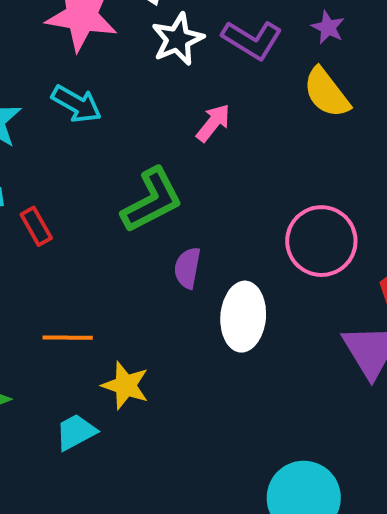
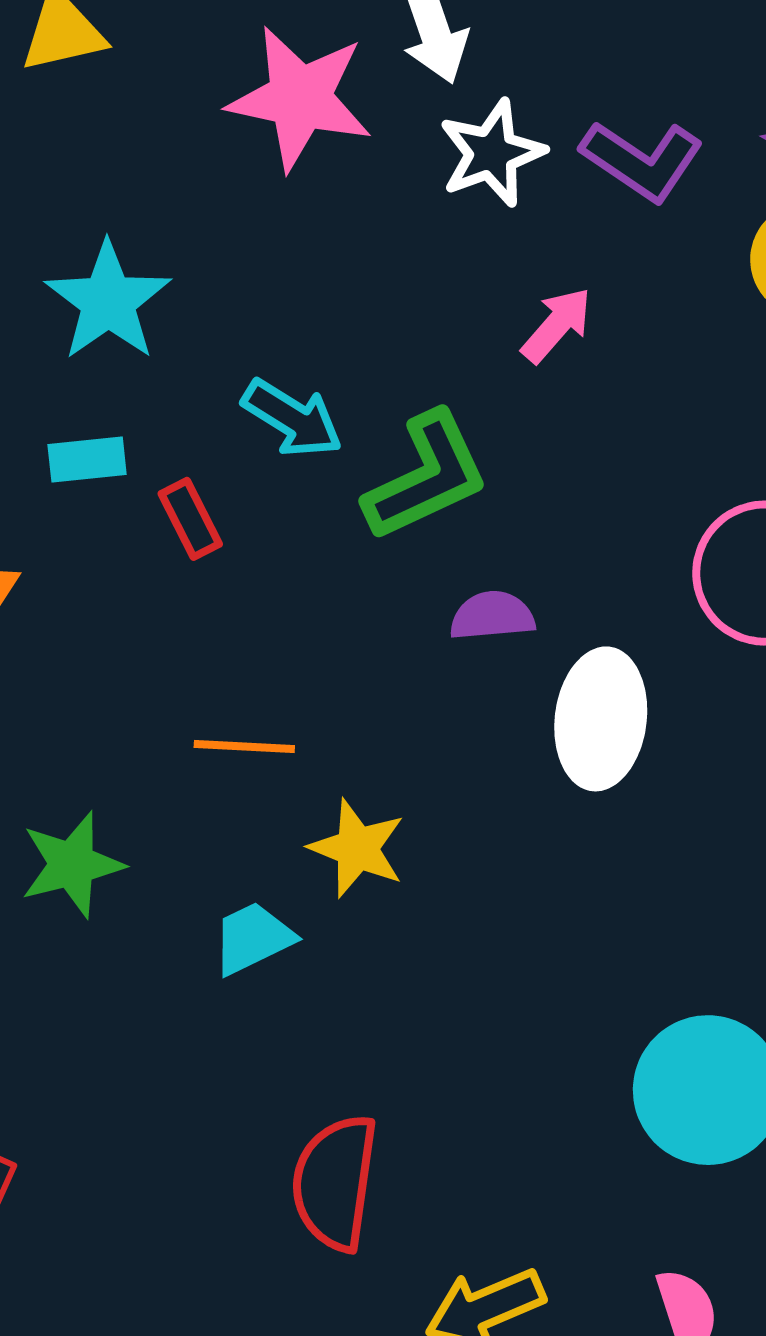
cyan arrow: (76, 104) -> (292, 418), moved
purple semicircle: (187, 268) -> (492, 616), turned 72

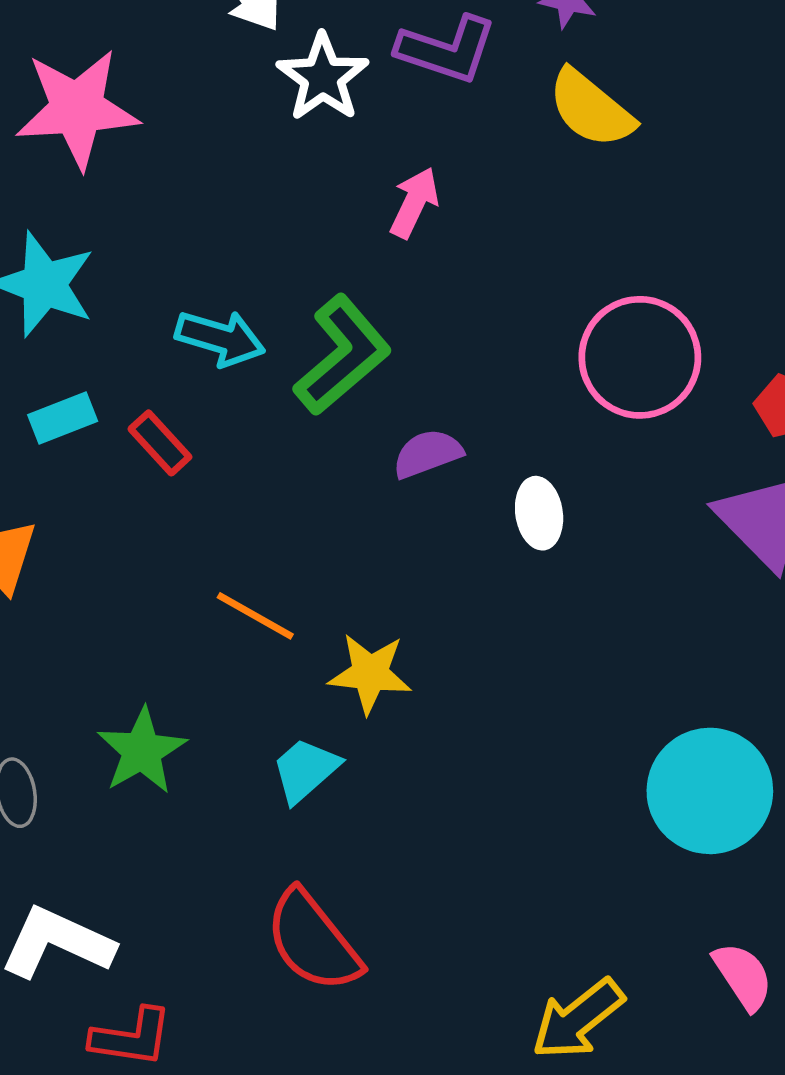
pink star: (300, 98) -> (77, 109), moved
white ellipse: (601, 719) -> (539, 513), size x0.6
orange line: (244, 746) -> (255, 616), turned 42
red semicircle: (335, 1182) -> (313, 941), moved, turned -31

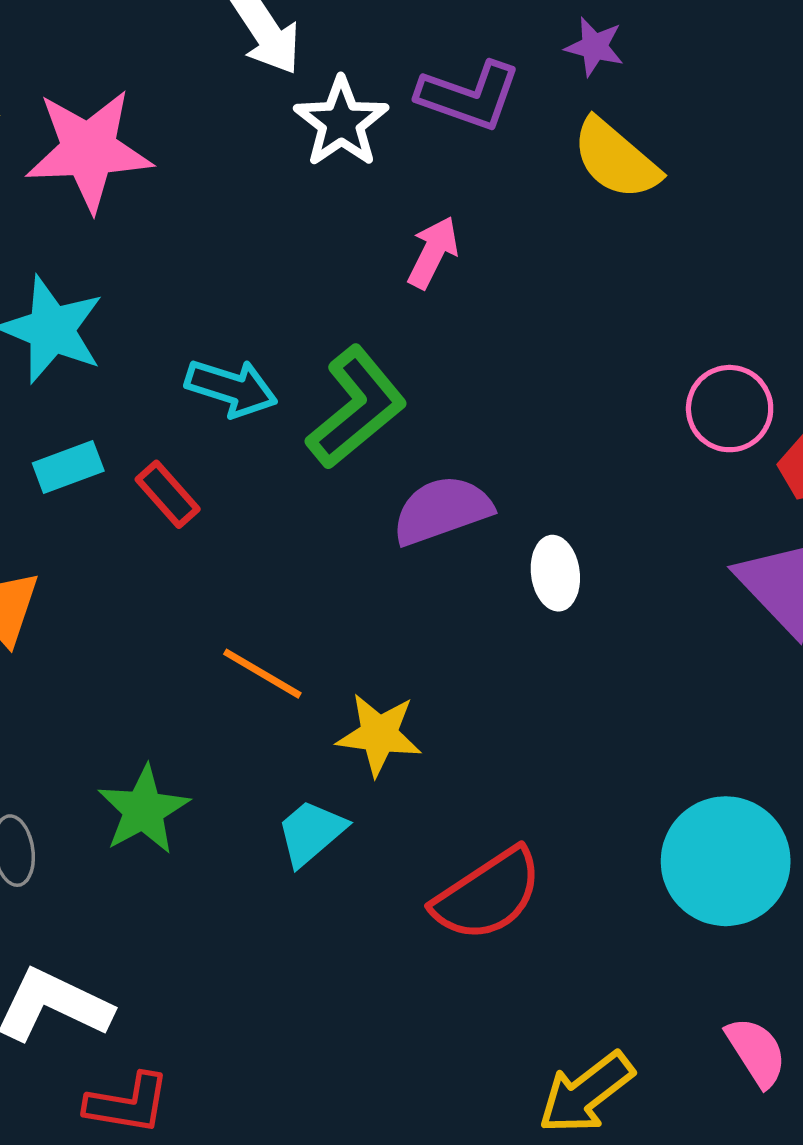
pink circle: (640, 357) -> (730, 409), moved, size x0.7
purple semicircle: (427, 454) -> (442, 510), size x1.4
red semicircle: (313, 941) -> (488, 895), moved, turned -86

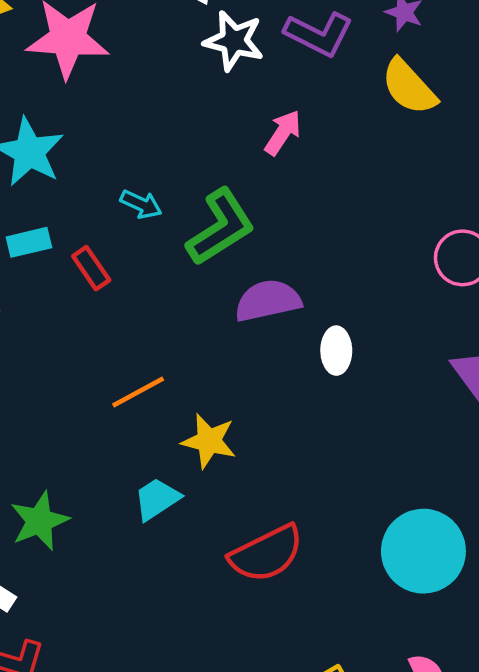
white star: (341, 122) -> (234, 41), turned -30
cyan arrow: (231, 388) -> (141, 204), size x0.7
orange line: (262, 674) -> (138, 392), turned -66
green star: (143, 810) -> (39, 521), moved

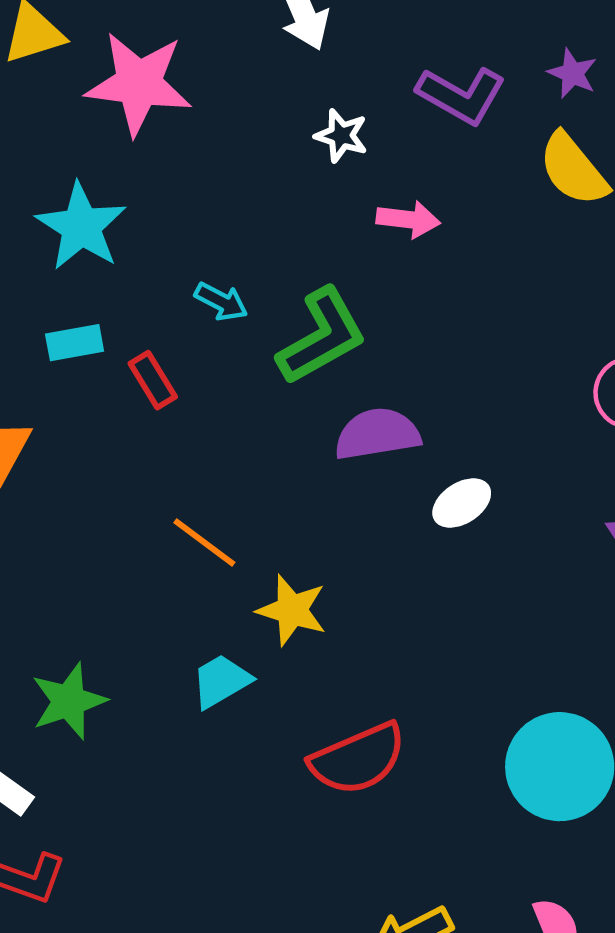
white star: (234, 41) -> (341, 136), moved, size x0.7
pink arrow: (283, 133) -> (408, 219), turned 60
white ellipse: (336, 351) -> (462, 503), turned 54
orange line: (138, 392) -> (204, 542), turned 62

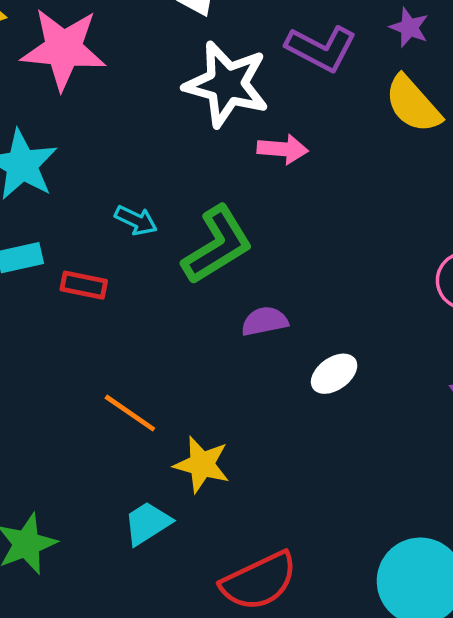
white star: (341, 136) -> (227, 84), size x2.0
red rectangle: (153, 380) -> (84, 285), turned -45
purple semicircle: (377, 434) -> (265, 321), size x0.7

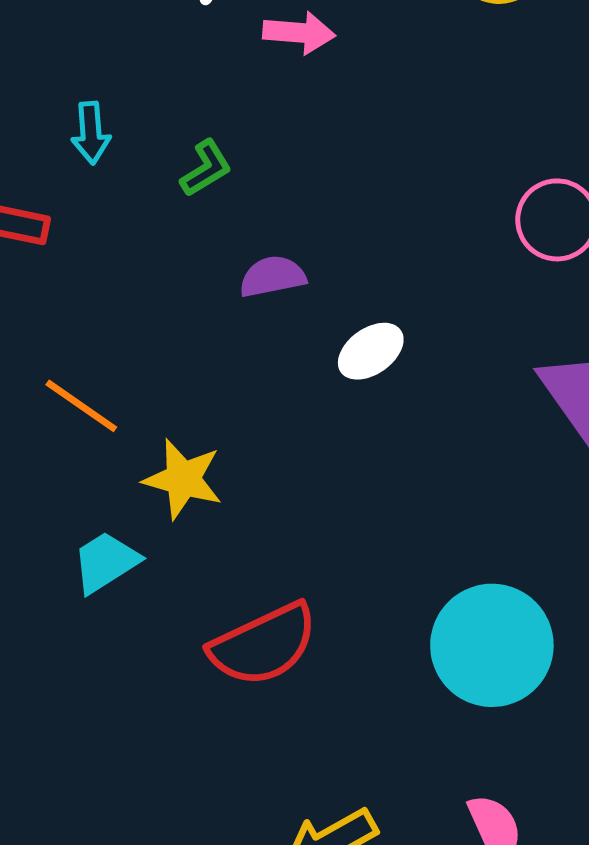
cyan arrow: (136, 220) -> (91, 133), turned 60
green L-shape: (217, 245) -> (206, 168), size x0.5

